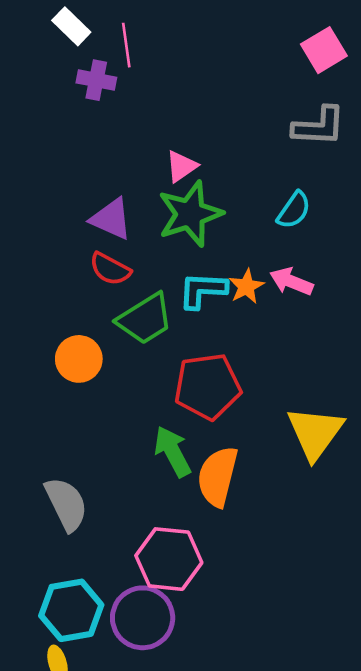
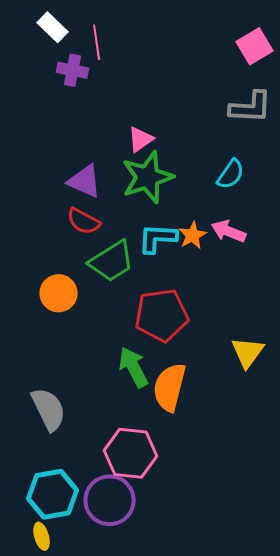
yellow triangle: (315, 433) -> (248, 352), size x0.7

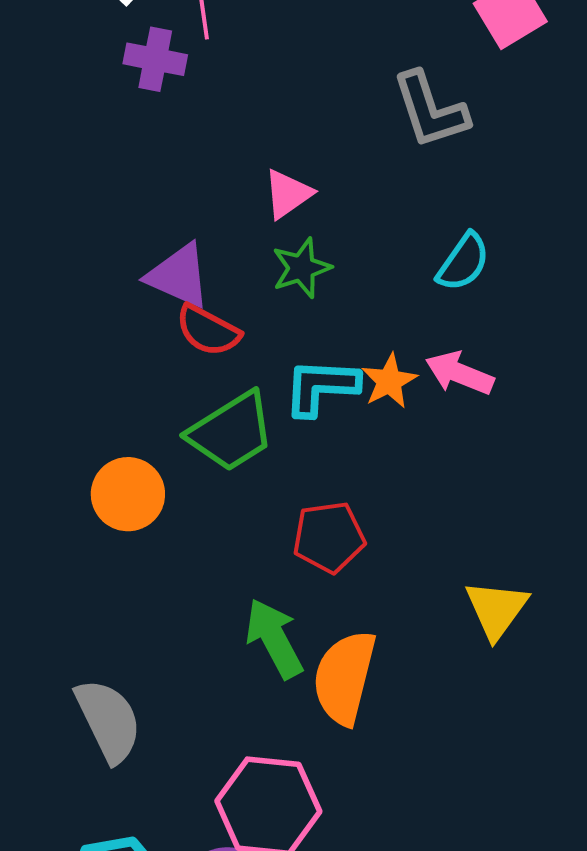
gray L-shape: (251, 107) -> (430, 110), moved, turned 69
green star: (148, 177) -> (302, 268), size x0.6
red semicircle: (84, 221) -> (208, 330), moved
red pentagon: (162, 315) -> (329, 537), size x0.7

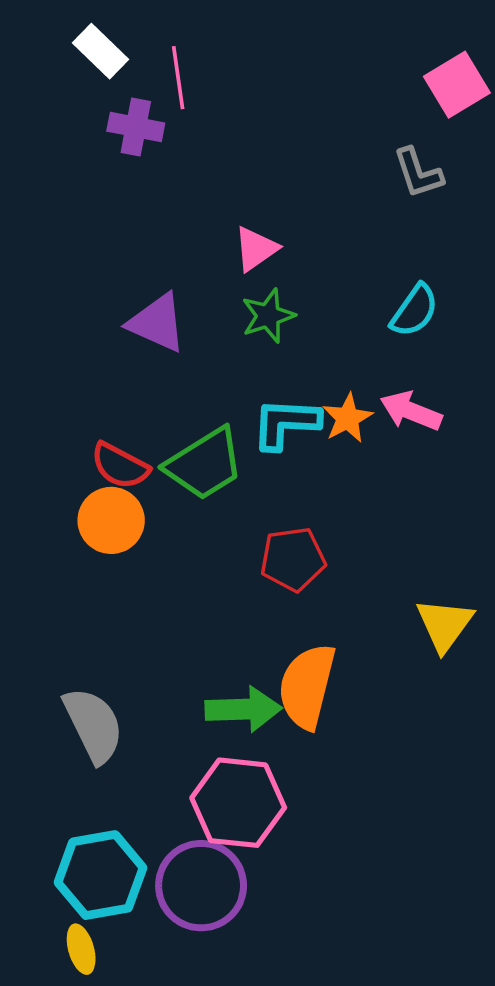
gray L-shape: (430, 110) -> (418, 173), moved, size x0.7
red semicircle: (208, 330) -> (120, 466), moved
green arrow: (274, 638) -> (243, 709), moved, turned 116

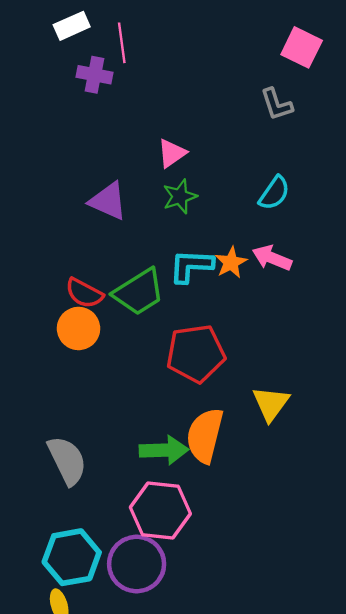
white rectangle: (101, 51) -> (72, 26), turned -68
pink square: (457, 85) -> (302, 47), turned -33
red pentagon: (293, 559) -> (196, 354), size x1.4
yellow triangle: (445, 625) -> (271, 404), moved

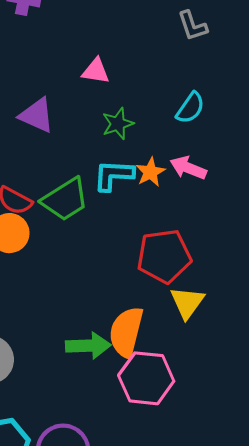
pink triangle: (172, 153) -> (96, 71), turned 44
green star: (180, 196) -> (118, 124), moved
red pentagon: (196, 354) -> (164, 256), moved
pink hexagon: (160, 511) -> (146, 378), moved

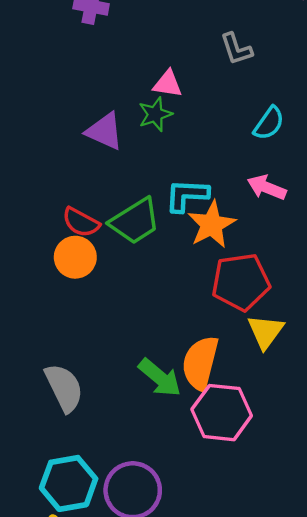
gray L-shape: (192, 26) -> (236, 49), moved
green star: (118, 124) -> (155, 114), moved
orange star: (150, 172) -> (212, 225), moved, size x1.5
green arrow: (88, 346) -> (160, 378), turned 42

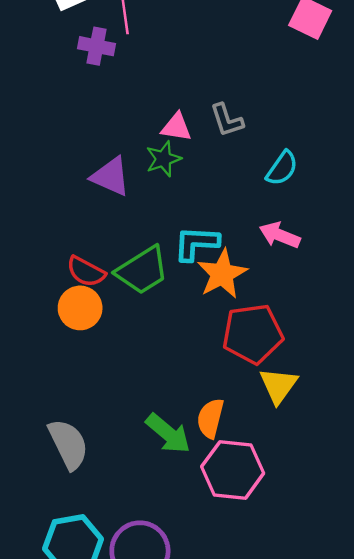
gray L-shape: (236, 49) -> (227, 120), moved
orange semicircle: (200, 363) -> (210, 418), size x0.7

